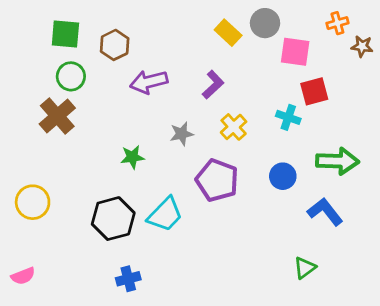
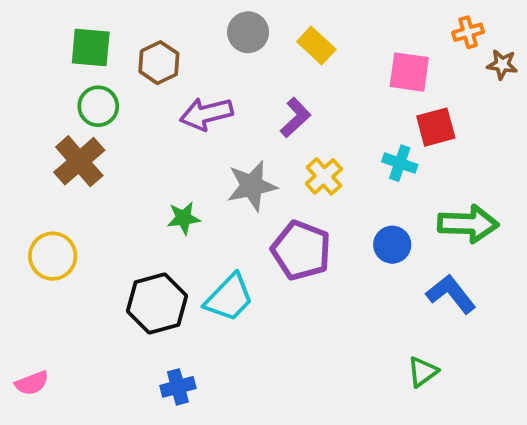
gray circle: (265, 23) -> (248, 32), moved
gray star: (182, 134) -> (252, 186), size x1.5
yellow circle: (33, 202) -> (53, 256), moved

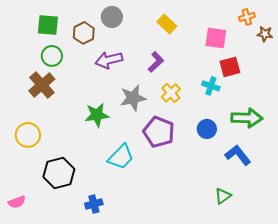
gray circle: (248, 32) -> (112, 17), moved
green star: (184, 218) -> (97, 115), size x1.4
black hexagon: (157, 303) -> (59, 173), moved

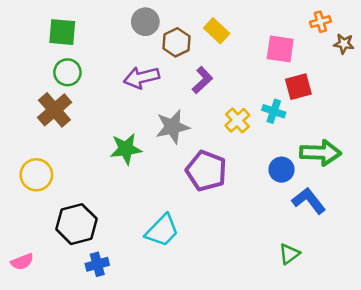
brown hexagon: (84, 33) -> (176, 42), moved
yellow cross: (171, 93) -> (237, 120), moved
blue circle: (207, 129) -> (282, 170), moved
cyan trapezoid: (121, 157) -> (162, 231), moved
blue cross: (94, 204) -> (97, 264), moved

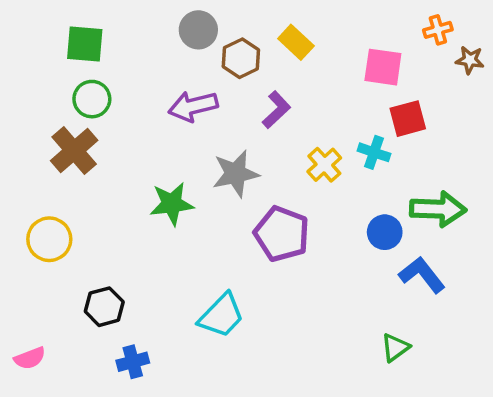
black hexagon: (77, 224) -> (104, 307), size x0.7

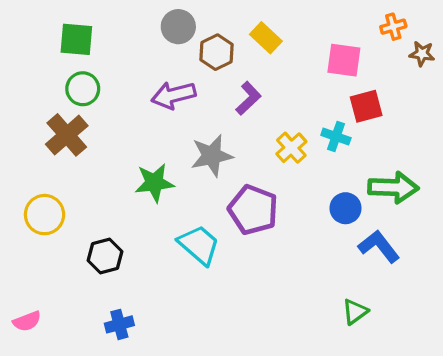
black hexagon: (104, 307) -> (105, 256), moved
cyan trapezoid: (221, 316) -> (199, 245), moved, turned -93

